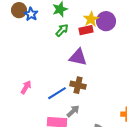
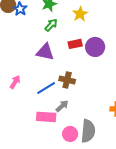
purple circle: (106, 21) -> (95, 47), moved
red rectangle: (86, 30) -> (75, 44), moved
purple triangle: (78, 57) -> (45, 52), moved

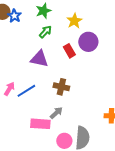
red rectangle: (75, 44) -> (69, 51), turned 72
purple circle: (95, 47) -> (88, 42), moved
blue line: (46, 88) -> (26, 91), moved

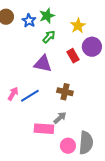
blue star: (14, 16) -> (29, 21), moved

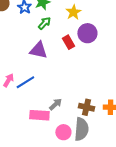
brown cross: (65, 92) -> (86, 107), moved

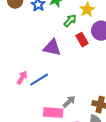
green arrow: (44, 23) -> (70, 21), moved

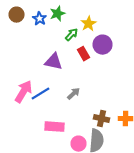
pink arrow: (22, 78) -> (24, 92), size x1.6
gray arrow: (69, 102) -> (74, 94), moved

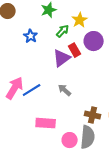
blue star: (40, 19) -> (31, 36), moved
purple triangle: (54, 62) -> (62, 58), moved, turned -48
gray arrow: (74, 94) -> (65, 90), turned -96

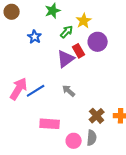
brown cross: (93, 115) -> (97, 116), turned 35
gray semicircle: (88, 137) -> (92, 138), size x0.7

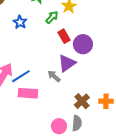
purple circle: (98, 42) -> (83, 44), moved
purple triangle: (66, 59) -> (67, 63), moved
pink rectangle: (50, 124) -> (28, 93), moved

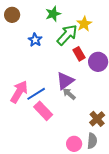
green arrow: (52, 17) -> (67, 35), size x1.6
purple triangle: (67, 63) -> (65, 81), moved
pink rectangle: (28, 93) -> (43, 111), turned 42

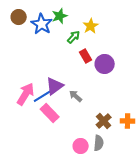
green arrow: (67, 35) -> (74, 37), size x0.6
blue star: (35, 40) -> (42, 24), moved, size x1.5
purple triangle: (65, 81) -> (55, 86), moved

